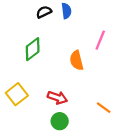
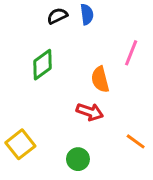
yellow square: (17, 94) -> (20, 144), moved
red arrow: (57, 98) -> (90, 112), moved

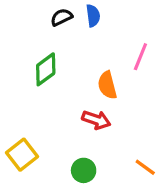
orange line: (136, 141) -> (145, 167), moved

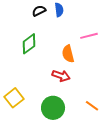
pink line: (140, 57) -> (89, 36), turned 54
green circle: (84, 170) -> (53, 108), size x1.5

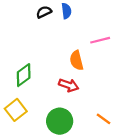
green diamond: (29, 44) -> (24, 75), moved

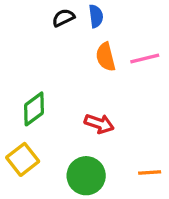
orange semicircle: (76, 60) -> (106, 57), moved
orange line: (103, 119) -> (150, 172), turned -40

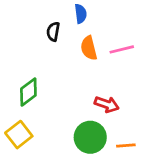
black semicircle: (63, 18) -> (53, 32), moved, turned -54
red arrow: (99, 124) -> (107, 104), moved
green circle: (86, 176) -> (90, 137), moved

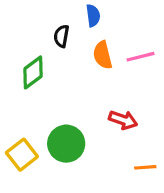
green diamond: (28, 92) -> (33, 72), moved
green circle: (90, 137) -> (66, 144), moved

